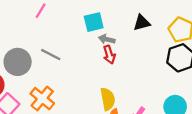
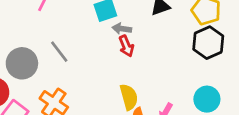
gray line: (51, 55) -> (59, 52), turned 30

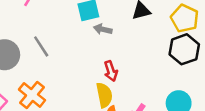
red arrow: (126, 46) -> (111, 71), moved

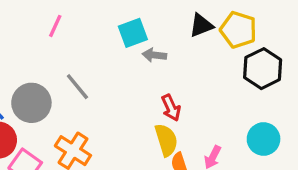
yellow pentagon: (185, 18) -> (238, 30), moved

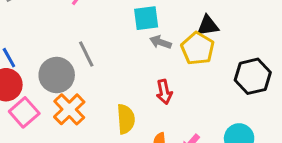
yellow pentagon: (238, 30) -> (198, 48), moved
gray circle: (31, 103) -> (57, 75), moved
yellow semicircle: (166, 140) -> (126, 119), moved

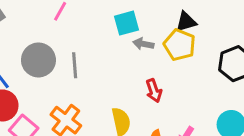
gray line: (86, 54) -> (75, 65), turned 30
gray circle: (57, 75) -> (38, 60), moved

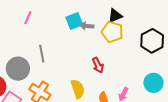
gray arrow: (143, 44) -> (87, 26), moved
gray circle: (38, 60) -> (18, 69), moved

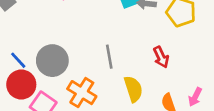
gray line: (42, 54) -> (109, 57), moved

